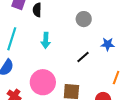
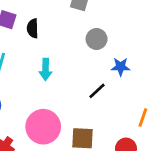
blue star: (108, 44) -> (121, 67), moved

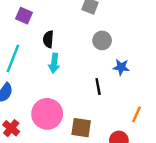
black semicircle: (33, 28) -> (48, 39), moved
black line: (97, 91) -> (98, 87), turned -63

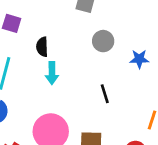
blue star: (121, 67) -> (139, 59), moved

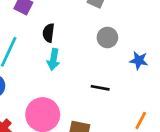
black line: (105, 94) -> (100, 88), turned -72

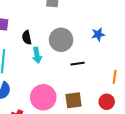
gray circle: (107, 37) -> (61, 40), moved, size x1.5

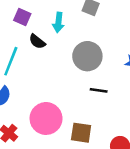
black semicircle: (27, 37) -> (37, 41), moved, turned -56
cyan arrow: (37, 55) -> (58, 22), moved

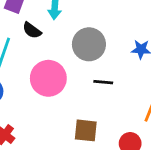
pink circle: (46, 118) -> (48, 78), moved

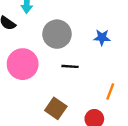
brown square: (86, 130) -> (56, 108), turned 30

